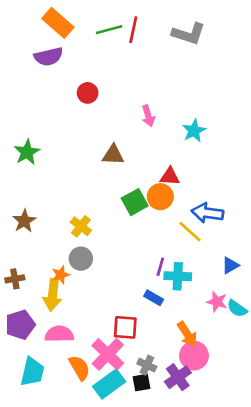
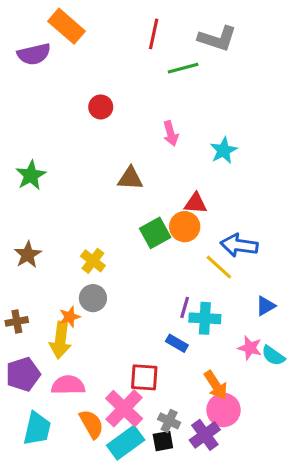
green line: (109, 30) -> (183, 68), moved
purple semicircle: (48, 57) -> (34, 54), moved

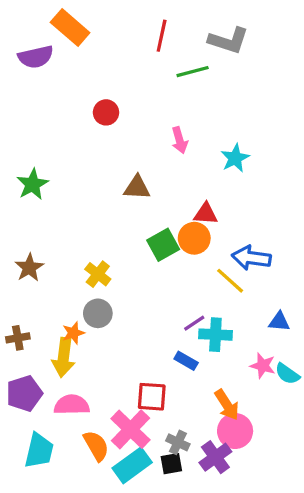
blue triangle: (265, 306) -> (279, 322), turned 35
purple line: (185, 307) -> (194, 323), turned 40

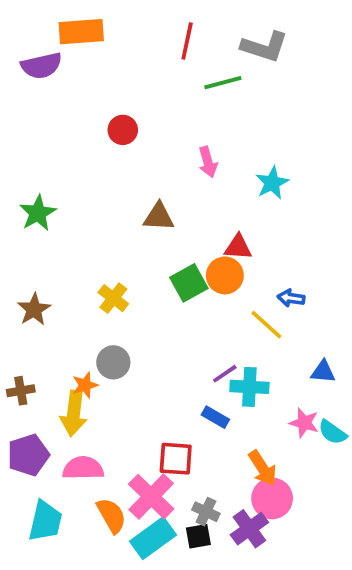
orange rectangle: (70, 27) -> (81, 32), turned -45
blue arrow: (251, 258) -> (291, 298), size x0.6
yellow cross: (98, 274) -> (113, 298), moved

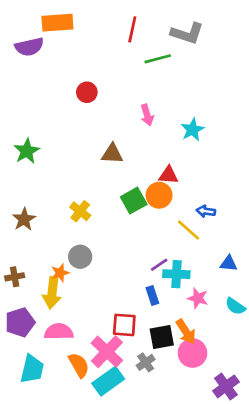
blue rectangle: (215, 417) -> (152, 296), turned 42
pink star: (304, 423) -> (198, 298), moved
gray cross: (206, 512) -> (146, 362), turned 30
purple cross: (249, 529) -> (226, 386), moved
black square: (198, 536) -> (162, 337), moved, size x1.4

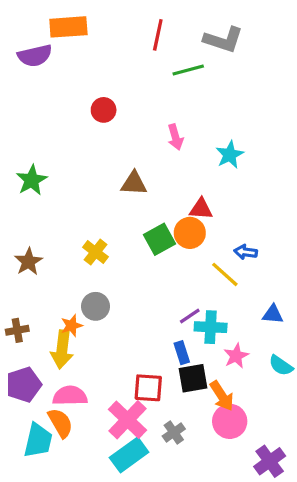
pink star: (198, 298) -> (236, 356), turned 30
black square: (162, 337) -> (193, 378), moved
orange semicircle: (79, 365) -> (60, 423), moved

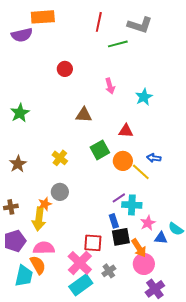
orange circle: (190, 233) -> (123, 161), moved
blue triangle: (273, 314) -> (161, 238), moved
purple cross: (270, 461) -> (155, 289), moved

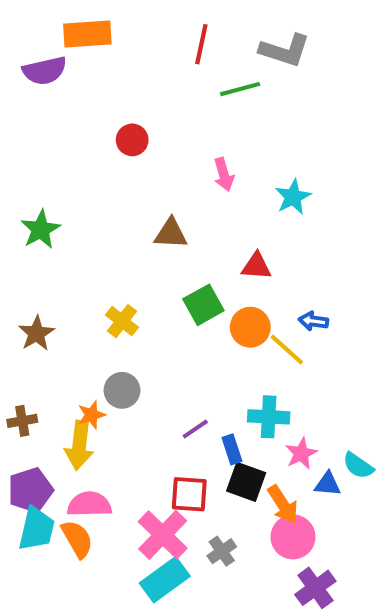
purple line: (119, 198) -> (195, 429), moved
black square: (121, 237) -> (246, 482), turned 30
cyan trapezoid: (24, 276) -> (36, 529), moved

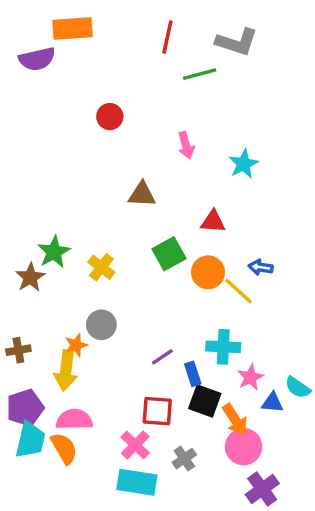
green star: (41, 229) -> (54, 252), moved
pink cross: (163, 535) -> (135, 445), size x0.7
cyan rectangle: (165, 580) -> (137, 482), turned 45

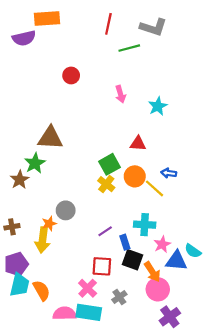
brown triangle: (142, 194) -> (50, 138), moved, size x1.4
yellow cross: (101, 267) -> (106, 184), moved
blue triangle: (272, 403) -> (176, 261), size x1.5
pink semicircle: (74, 420) -> (65, 313), moved

